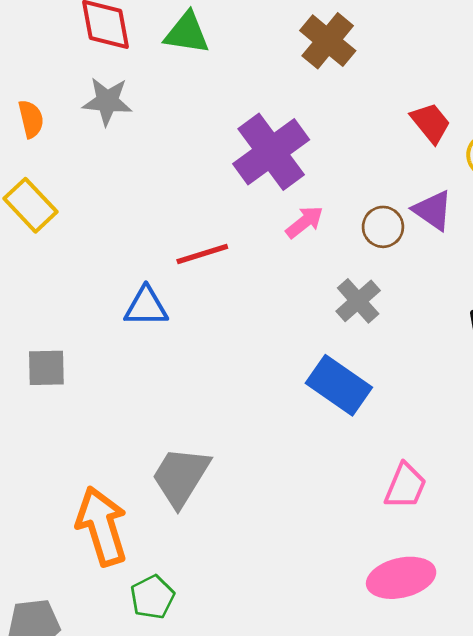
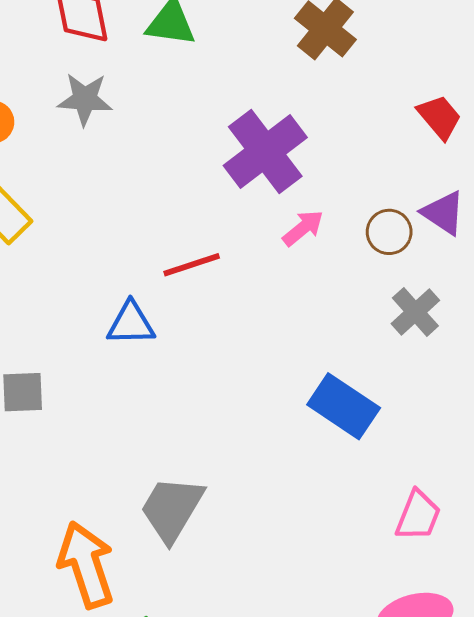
gray cross: (358, 301) -> (415, 312), moved

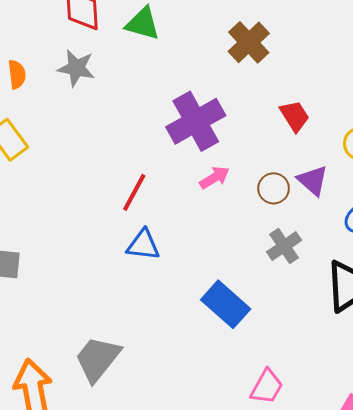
red trapezoid: (439, 117) -> (295, 116), moved
red line: (192, 265) -> (134, 192), turned -51
blue triangle: (131, 323) -> (143, 245), moved

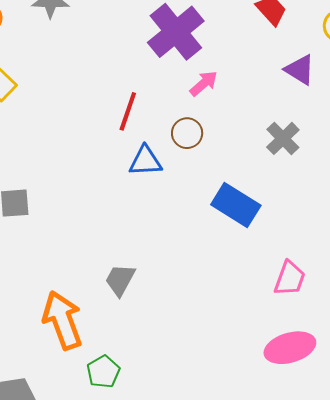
brown circle: (274, 188) -> (187, 133), moved
gray trapezoid: (97, 359) -> (120, 280), size x0.7

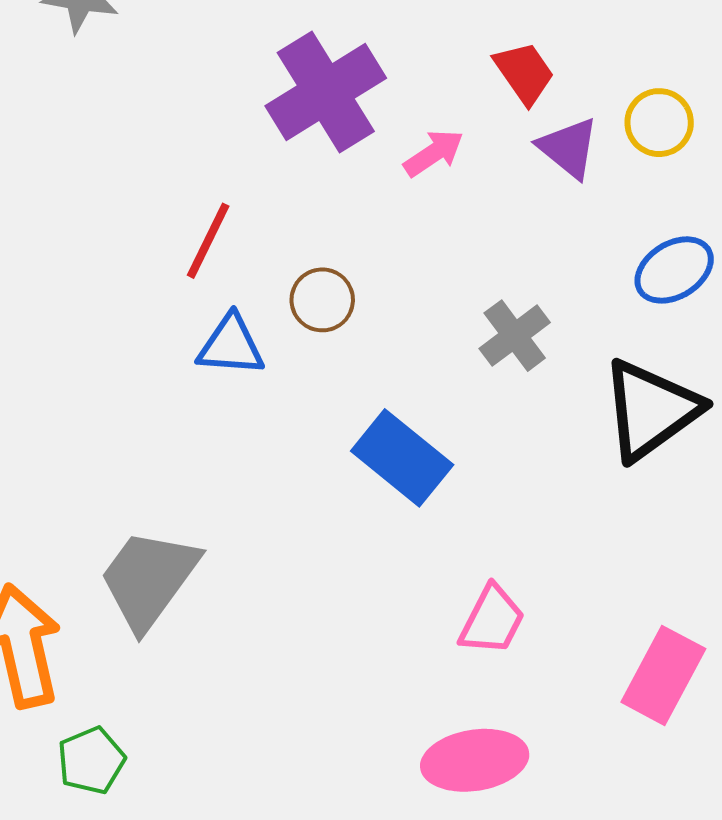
purple triangle: (300, 70) -> (568, 148), moved
pink arrow: (204, 83) -> (434, 153), moved
gray trapezoid: (120, 280) -> (149, 579), size x1.6

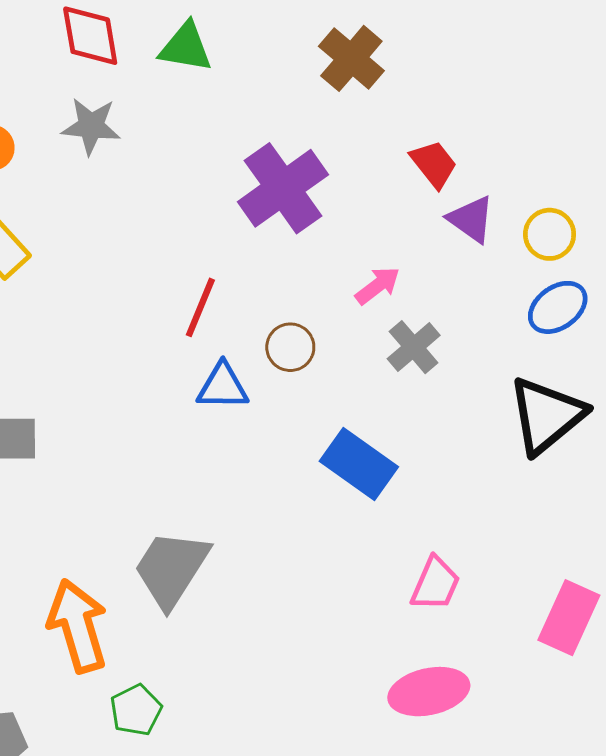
yellow circle: (659, 123) -> (550, 234), moved
pink arrow: (434, 153) -> (378, 286), moved
gray cross: (515, 336) -> (414, 347), moved

